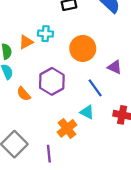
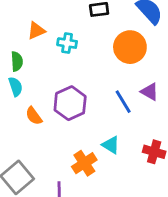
orange triangle: (26, 42) -> (36, 31), moved
orange circle: (83, 48) -> (130, 47), moved
blue line: (95, 88) -> (123, 102), moved

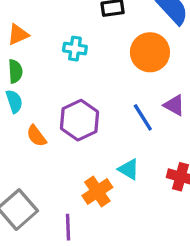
orange triangle: (36, 31) -> (18, 35), moved

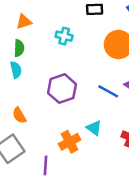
blue line: (143, 117) -> (108, 91), turned -35
orange semicircle: (36, 136) -> (19, 115), moved

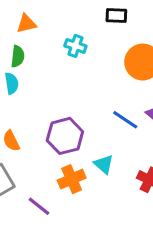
purple hexagon: (62, 89) -> (65, 136), moved
purple line: (45, 165) -> (39, 206), turned -60

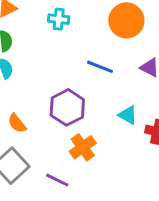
blue line: (125, 120) -> (100, 67), moved
cyan triangle: (104, 164) -> (128, 115), moved

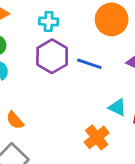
purple hexagon: (67, 107) -> (52, 56), moved
orange cross: (83, 147) -> (97, 137), moved

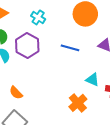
cyan cross: (49, 21) -> (38, 17), turned 32
purple hexagon: (52, 56) -> (27, 46), moved

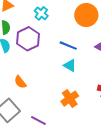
cyan triangle: (93, 80) -> (70, 66), moved
orange semicircle: (16, 93) -> (20, 82), moved

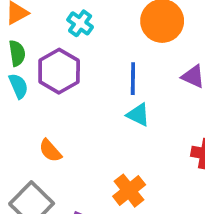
blue line: (68, 46) -> (133, 79), turned 72
orange cross: (70, 99) -> (129, 191), moved

